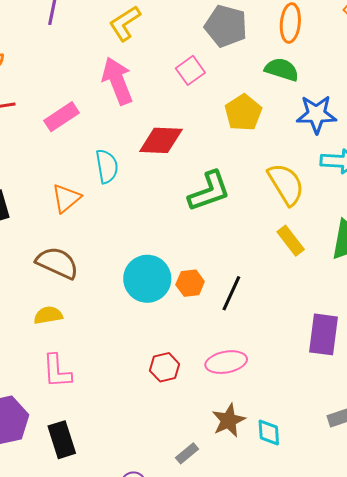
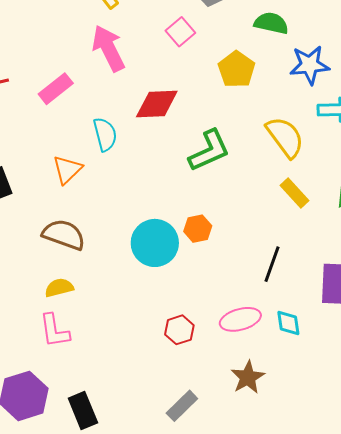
orange hexagon: (190, 283) -> (198, 229), moved
black line: (231, 293) -> (272, 264), moved
pink L-shape: (57, 371) -> (54, 331), moved
cyan diamond: (269, 433) -> (288, 323), moved
gray rectangle: (187, 453) -> (182, 406), moved, size x1.4

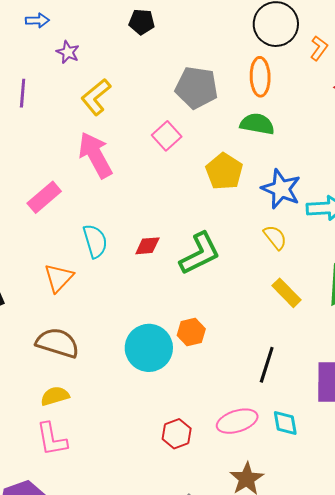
blue star: (310, 65) -> (281, 189), moved, turned 30
red diamond: (157, 104) -> (147, 246), moved, size x0.6
yellow semicircle: (285, 137) -> (275, 237), size x0.6

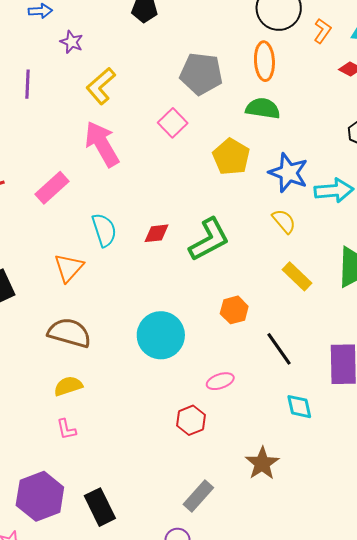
orange hexagon: (191, 332) -> (234, 310), moved
black line: (267, 365) -> (279, 349), turned -51
pink ellipse: (237, 421) -> (220, 381), moved, size x0.7
pink L-shape: (52, 439) -> (66, 429), size x0.6

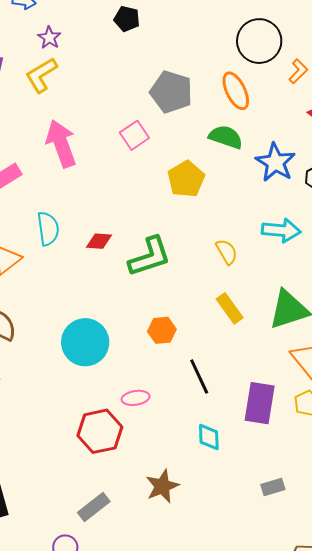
orange ellipse: (264, 61) -> (236, 91), turned -33
yellow L-shape: (101, 86) -> (41, 75), moved
blue star: (288, 173) -> (275, 162), moved
red hexagon: (191, 420) -> (100, 431), size x1.5

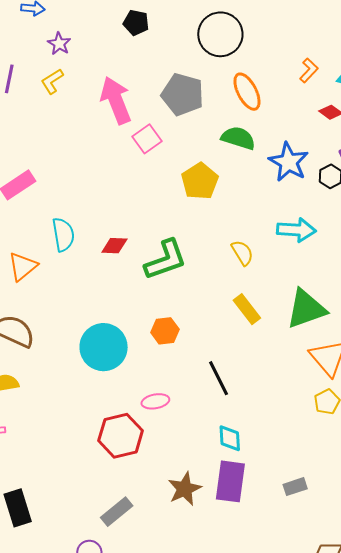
black circle: (259, 41) -> (220, 34), moved
yellow L-shape: (41, 75) -> (52, 81), size x0.7
pink arrow: (61, 144) -> (116, 100), moved
orange hexagon: (162, 330) -> (165, 331), moved
purple rectangle: (260, 403) -> (230, 481), moved

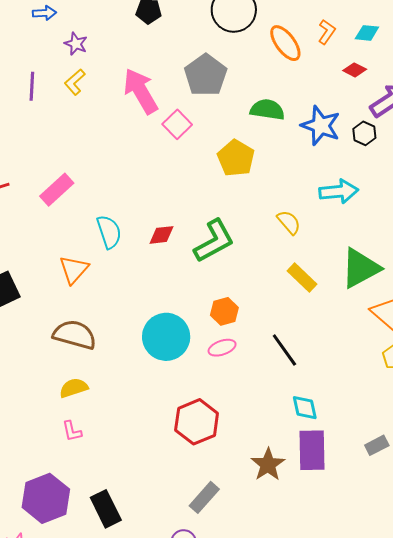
orange ellipse: (247, 92) -> (285, 43), moved
gray pentagon: (183, 95) -> (206, 75), turned 30
pink ellipse: (155, 401) -> (222, 348), moved

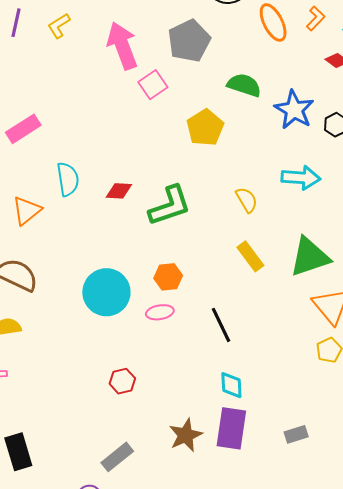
red hexagon: (197, 422) -> (122, 381), size x0.6

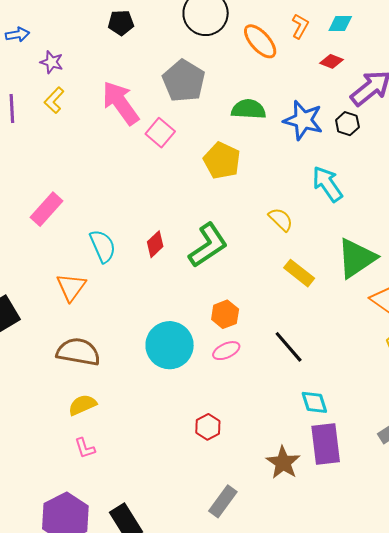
cyan arrow: (301, 178) -> (327, 184), turned -114
red diamond: (119, 191) -> (155, 244), turned -32

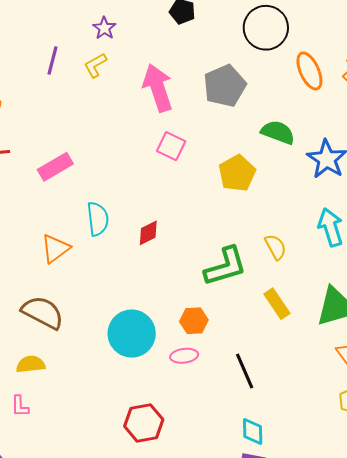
pink square: (160, 133) -> (171, 146), moved, turned -32
green L-shape: (208, 245) -> (225, 266), moved
red hexagon: (208, 427) -> (144, 423), size x1.5

